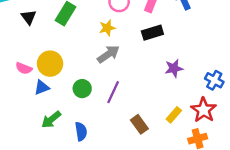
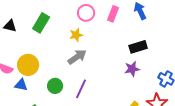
black triangle: (29, 17) -> (10, 26), turned -40
black rectangle: (152, 33) -> (138, 47), moved
blue triangle: (42, 87) -> (21, 85), turned 32

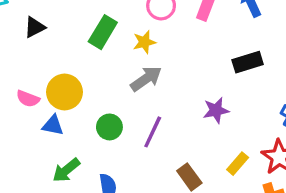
green rectangle: (41, 23) -> (103, 32), moved
black triangle: (10, 26) -> (35, 27), turned -40
purple star: (132, 69) -> (216, 110), moved

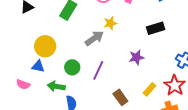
yellow star: (144, 42) -> (110, 23), moved
pink semicircle: (28, 99) -> (23, 84), moved
green arrow: (66, 170) -> (56, 86), moved, turned 48

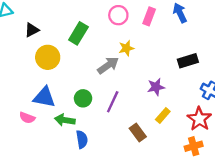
black rectangle: (156, 28) -> (188, 61), moved
yellow circle: (45, 46) -> (48, 57), moved
blue triangle: (38, 66) -> (44, 97), size x1.5
yellow rectangle: (150, 89) -> (163, 115), moved

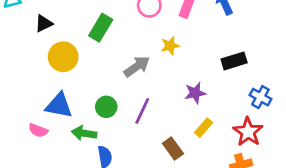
yellow star: (126, 48) -> (170, 46), moved

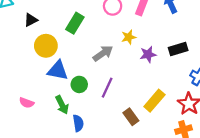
purple star: (195, 93) -> (148, 54), moved
blue triangle: (59, 105) -> (58, 70), moved
yellow rectangle: (203, 128) -> (154, 101), size x1.5
green arrow: (84, 133) -> (62, 105), turned -126

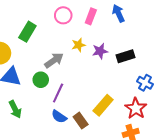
purple star: (148, 54) -> (100, 51), moved
green circle: (79, 84) -> (41, 80), moved
blue semicircle: (78, 123) -> (59, 117), moved, turned 133

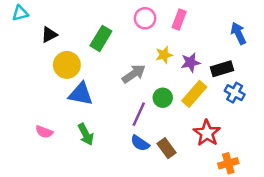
blue arrow: (118, 13) -> (238, 33), moved
green circle: (41, 80) -> (163, 98), moved
blue cross: (145, 83) -> (235, 93), moved
yellow rectangle: (103, 105) -> (194, 94), moved
red star: (136, 108) -> (207, 133), moved

